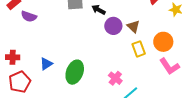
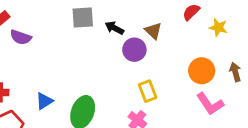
brown triangle: (133, 26) -> (153, 31), moved
yellow rectangle: (139, 49) -> (148, 91), moved

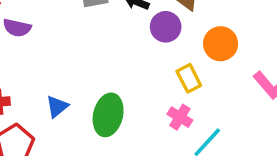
orange circle: (202, 71) -> (221, 44), moved

